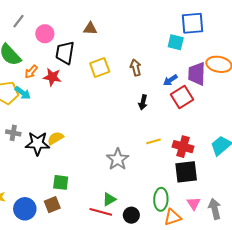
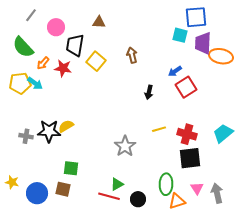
yellow square: (100, 67) -> (96, 61), moved, turned -30
brown arrow: (136, 67) -> (132, 55), moved
purple trapezoid: (197, 74) -> (203, 43), moved
gray cross: (13, 133) -> (26, 136), moved
brown square: (52, 205) -> (63, 189), turned 35

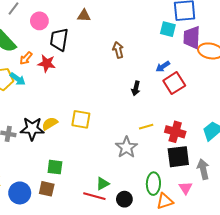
yellow square: (96, 61) -> (81, 119), moved, turned -30
gray star: (125, 146) -> (126, 147), moved
gray arrow: (217, 193) -> (203, 169), moved

